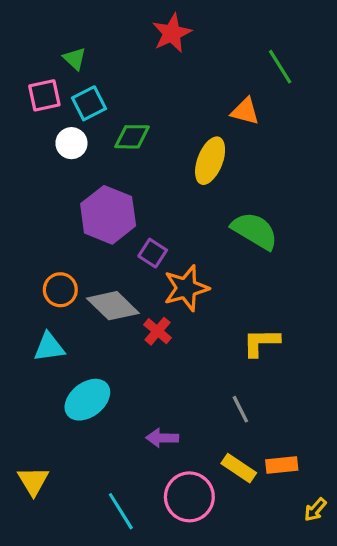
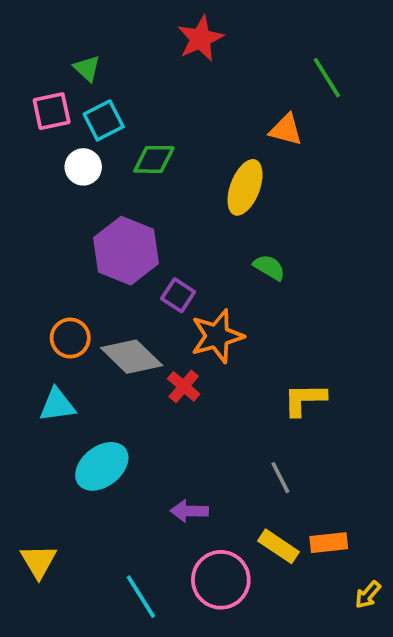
green semicircle: (255, 231) -> (269, 267), moved, size x0.6

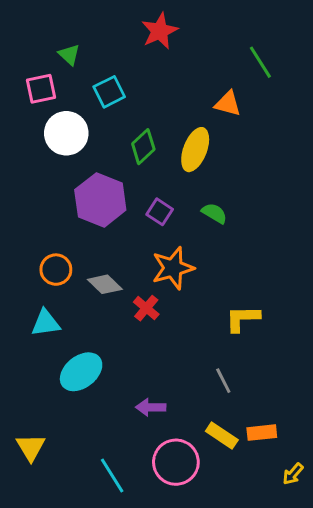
cyan square: (104, 120) -> (109, 92), moved
green diamond: (154, 159) -> (143, 147), moved, turned -44
white circle: (83, 167) -> (66, 133), size x1.5
purple square: (178, 295) -> (160, 212), moved
gray diamond: (132, 357) -> (105, 284), size x0.7

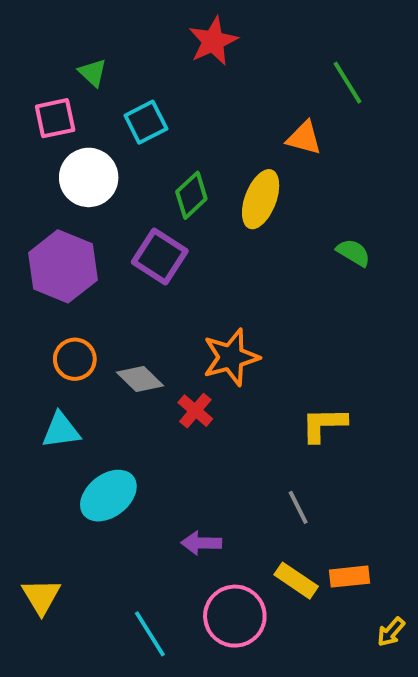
purple hexagon: (100, 200) -> (63, 266), moved
purple square: (160, 212) -> (160, 257), moved, size x1.5
green semicircle: (214, 213) -> (353, 253), moved

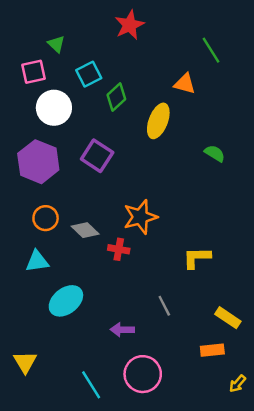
green diamond: (191, 195) -> (116, 97), moved
red cross: (195, 411) -> (119, 249), turned -30
gray line: (298, 507) -> (164, 306), moved
yellow rectangle: (296, 581) -> (228, 318), moved

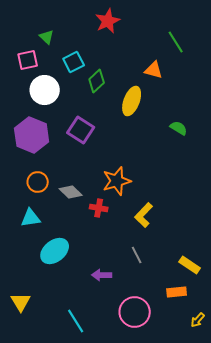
yellow L-shape: (197, 258) -> (144, 215), moved, turned -45
pink circle: (143, 374) -> (135, 312), moved

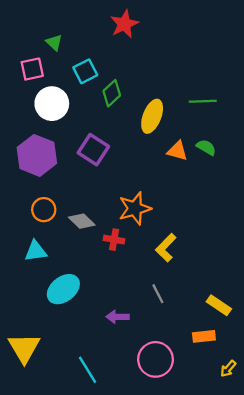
green line: (176, 42) -> (203, 101), moved, turned -60
orange triangle: (154, 70) -> (177, 151), moved
yellow triangle: (21, 302) -> (24, 348), size x1.4

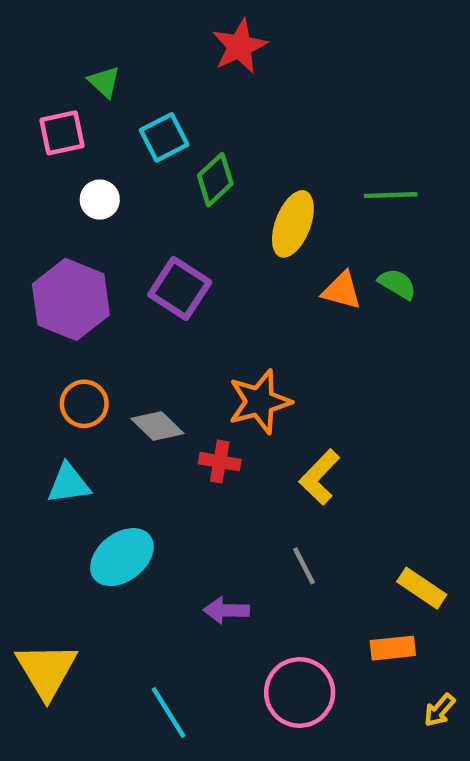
white circle: (52, 104) -> (100, 200), size x0.6

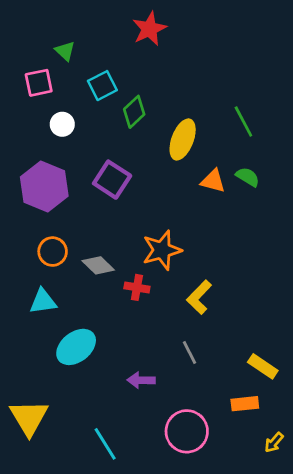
green line: (391, 195) -> (243, 121), turned 64

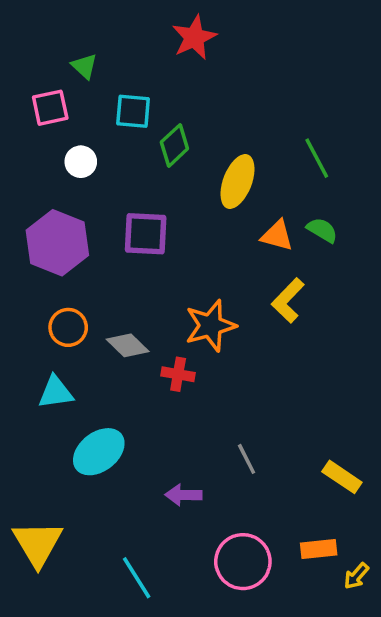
cyan square: (102, 86) -> (133, 111), turned 32
purple square: (112, 180) -> (146, 234), turned -30
yellow L-shape: (199, 297) -> (288, 300), moved
orange rectangle: (245, 404) -> (319, 549), moved

